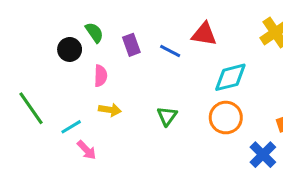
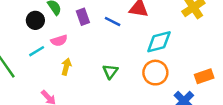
pink semicircle: (101, 76) -> (59, 41), turned 70
yellow arrow: (110, 110) -> (66, 67), turned -84
cyan line: (71, 127) -> (37, 51), moved

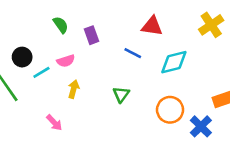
black circle: (35, 20) -> (22, 57), moved
blue line: (113, 22) -> (133, 53), moved
orange circle: (155, 73) -> (170, 110), moved

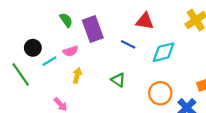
purple rectangle: (92, 35) -> (93, 29), size x1.6
green triangle: (121, 94) -> (118, 80), turned -32

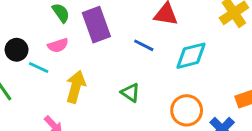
pink semicircle: (71, 51) -> (58, 45), moved
cyan line: (49, 61) -> (39, 68), turned 56
yellow arrow: (77, 75) -> (76, 87), size x1.5

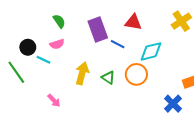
purple rectangle: (96, 25) -> (98, 29), moved
yellow arrow: (76, 87) -> (82, 73), moved
orange circle: (187, 110) -> (136, 74), moved

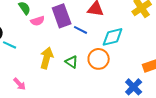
pink semicircle: (57, 44) -> (38, 21), moved

